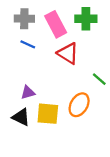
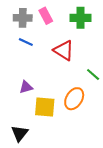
pink rectangle: (56, 24) -> (46, 16), moved, size x0.7
black triangle: (21, 117) -> (20, 133), moved, turned 42

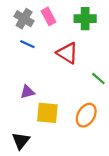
gray cross: (23, 18) -> (24, 19), turned 30
orange ellipse: (74, 99) -> (86, 115), moved

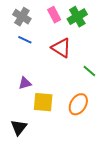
pink rectangle: (48, 16) -> (54, 15), moved
green cross: (85, 19) -> (77, 17), turned -30

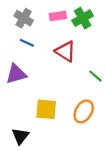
pink rectangle: (54, 15) -> (58, 16), turned -70
purple triangle: (25, 83) -> (16, 74), moved, size x1.5

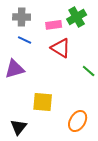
pink rectangle: (58, 16) -> (54, 25), moved
gray cross: (24, 18) -> (22, 17), turned -30
orange ellipse: (84, 111) -> (78, 121), moved

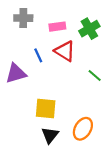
green cross: (77, 17) -> (89, 29), moved
blue line: (25, 40) -> (38, 55), moved, turned 40
black triangle: (19, 127) -> (50, 135), moved

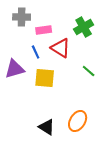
pink rectangle: (57, 27) -> (44, 30), moved
yellow square: (46, 109) -> (45, 78), moved
black triangle: (50, 135) -> (47, 127), turned -36

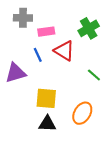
yellow square: (45, 78) -> (46, 98), moved
orange ellipse: (78, 121) -> (82, 113), moved
black triangle: (47, 127) -> (47, 124), moved, turned -30

